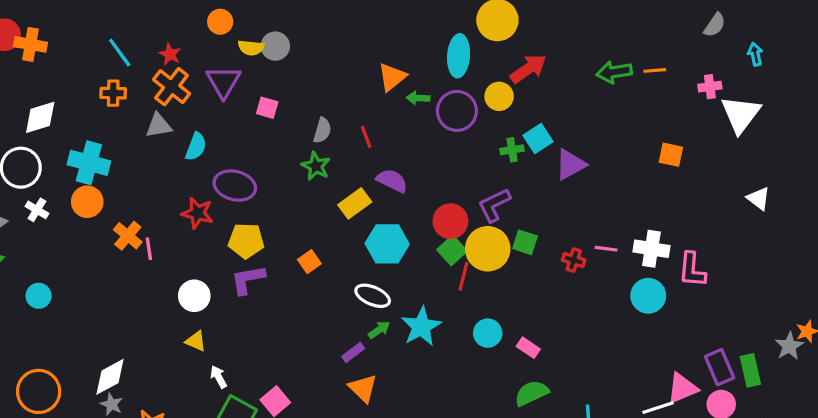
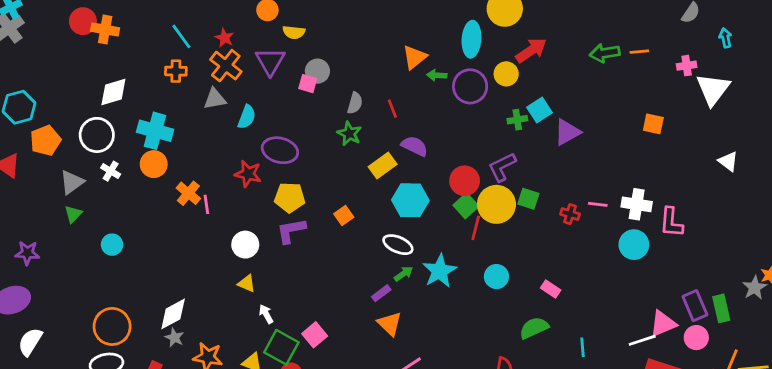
gray circle: (275, 46) -> (317, 71), moved
pink rectangle: (528, 348) -> (551, 289), moved

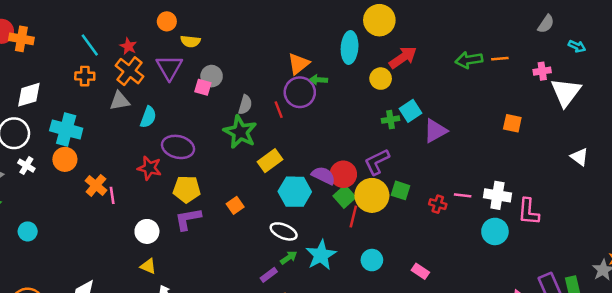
cyan arrow: (725, 38) -> (577, 46), turned 126
purple circle: (470, 86) -> (300, 92), moved
green star: (349, 134) -> (240, 132), size x1.5
purple semicircle: (415, 146) -> (323, 176), moved

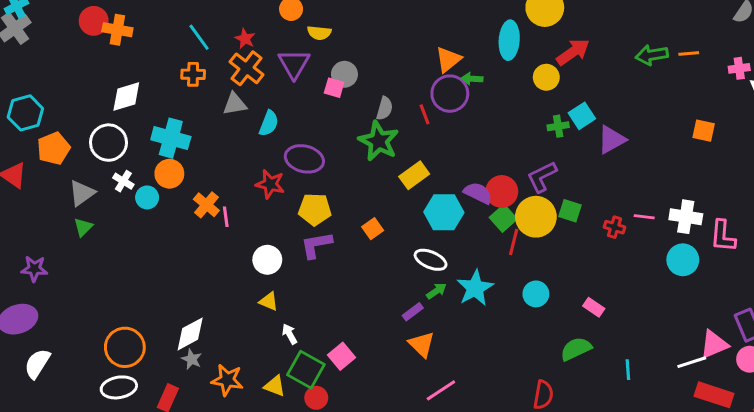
cyan circle: (28, 231) -> (147, 197), moved

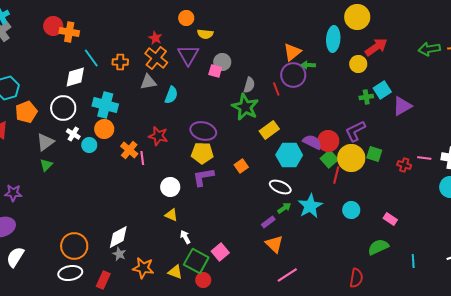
cyan line: (199, 37) -> (91, 58), moved
purple ellipse: (304, 159) -> (203, 131), moved
red star: (270, 184) -> (158, 136), moved

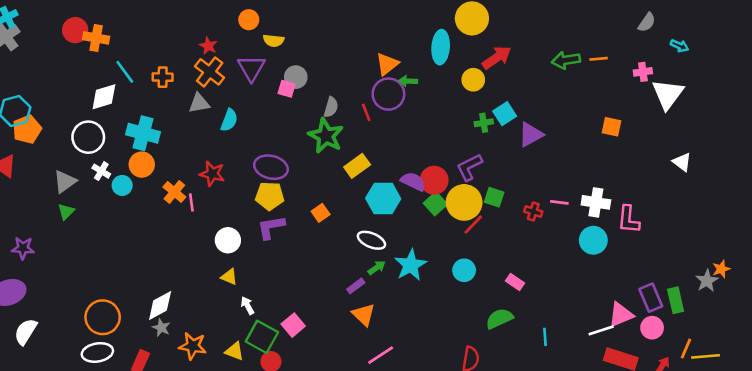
orange pentagon: (26, 112) -> (27, 129), moved
red line: (336, 175) -> (473, 225), moved, turned 30

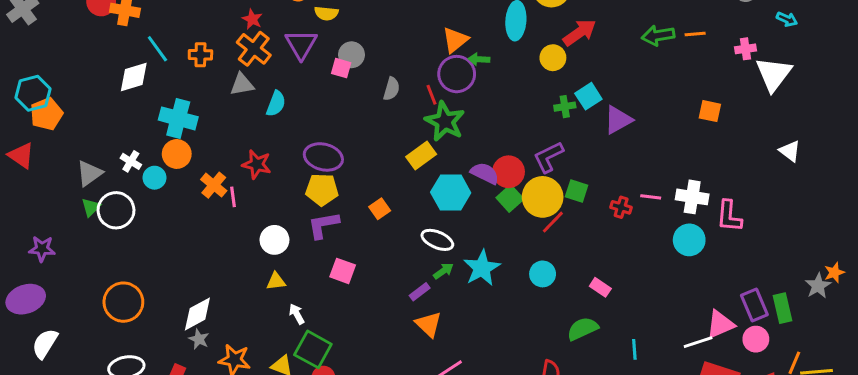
green star: (326, 136) -> (445, 121), moved
white circle: (88, 137) -> (116, 210), moved
yellow triangle: (229, 277) -> (276, 281), turned -30
orange circle: (103, 317) -> (123, 302), moved
pink square: (293, 325) -> (343, 271), moved, turned -30

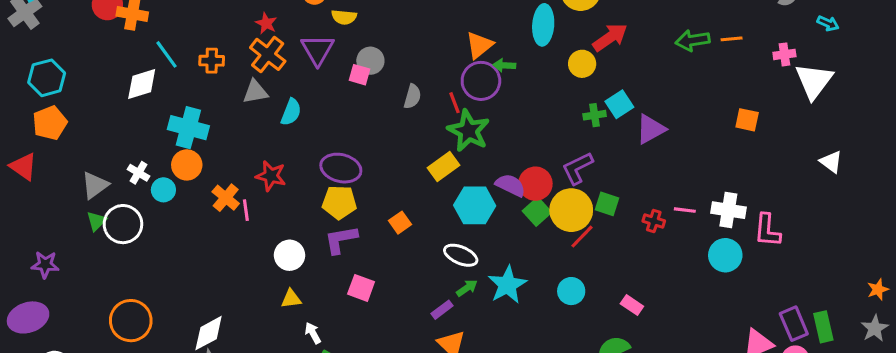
cyan hexagon: (33, 93) -> (47, 78), moved
gray star: (818, 286) -> (875, 328), moved

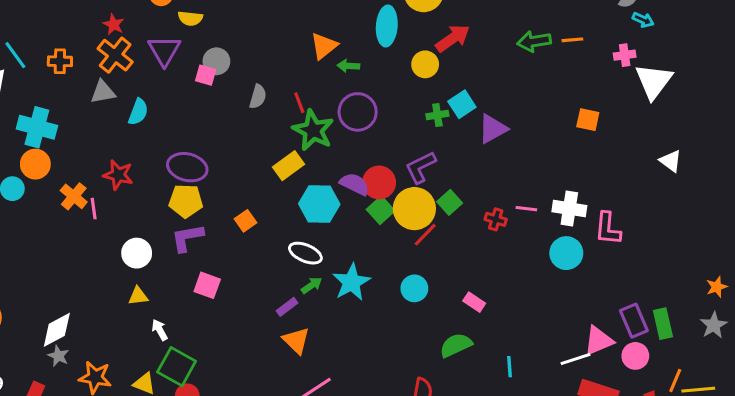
cyan arrow: (828, 23) -> (643, 20), moved
purple circle: (481, 81) -> (358, 112), moved
green square: (607, 204) -> (450, 202), turned 30

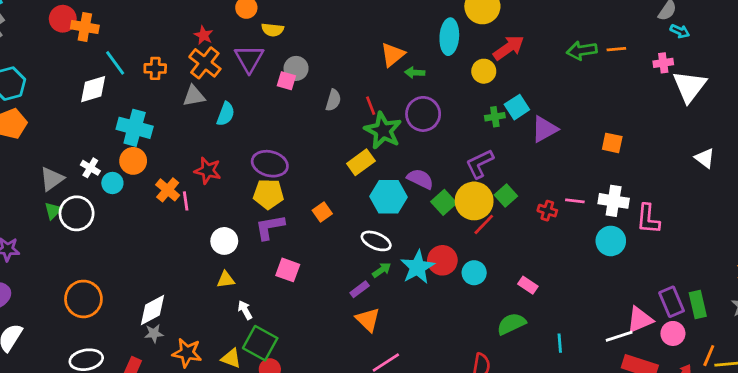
orange square: (588, 120) -> (612, 143), moved
red circle: (379, 183) -> (442, 260), moved
gray star: (58, 356) -> (154, 333), turned -30

